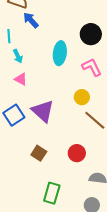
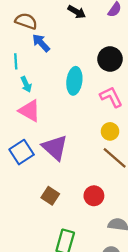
pink triangle: (21, 79) -> (30, 111), size x1.5
yellow circle: (82, 97) -> (110, 131), moved

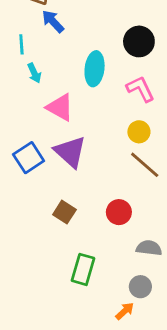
pink triangle: (30, 111) -> (60, 107), moved

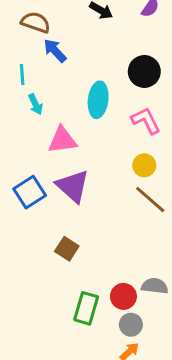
pink triangle: (60, 107) -> (62, 140), turned -36
red circle: (119, 212) -> (123, 296), moved
gray circle: (140, 287) -> (131, 325), moved

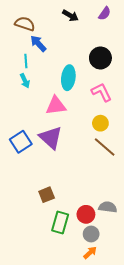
cyan line: (22, 74) -> (26, 61), moved
pink triangle: (62, 140) -> (56, 106), moved
brown square: (67, 249) -> (47, 195), moved, turned 35

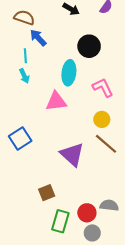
black circle: (100, 58) -> (89, 46), moved
purple triangle: (51, 138) -> (72, 154), moved

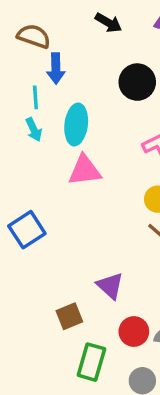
blue arrow: (38, 38) -> (56, 68), turned -138
cyan ellipse: (69, 73) -> (76, 124), moved
purple triangle: (72, 154) -> (110, 286), moved, size x0.7
red circle: (87, 213) -> (134, 332), moved

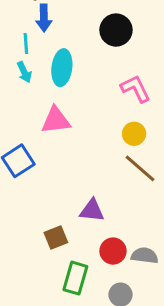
pink triangle: (85, 170) -> (56, 120), moved
purple triangle: (110, 286) -> (92, 210), turned -36

